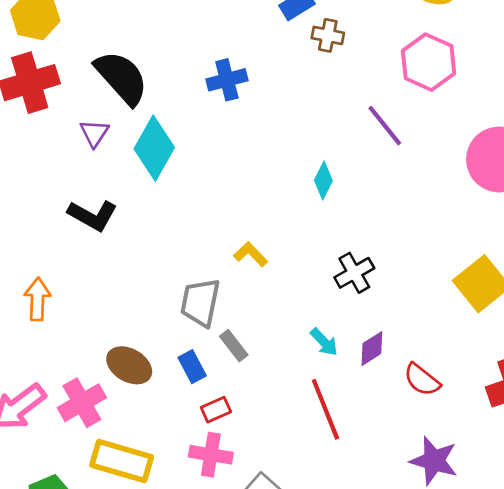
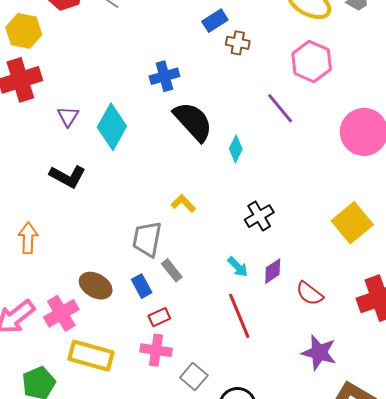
black semicircle: (122, 78) -> (193, 121), moved

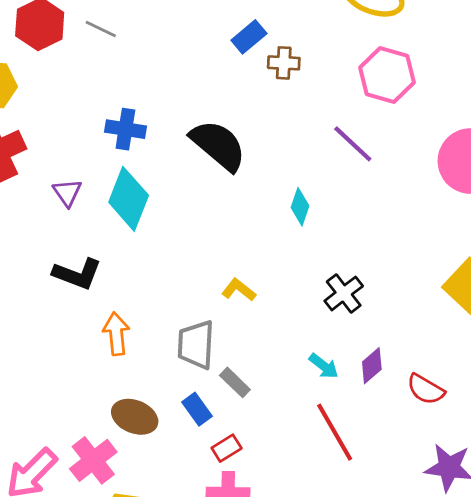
blue cross: (164, 76) -> (125, 129), moved, turned 32
black semicircle: (193, 121) -> (218, 145), moved
orange arrow: (28, 238) -> (116, 334), moved

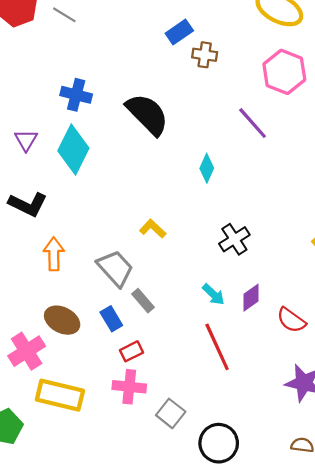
gray trapezoid: (196, 345) -> (115, 268), turned 129

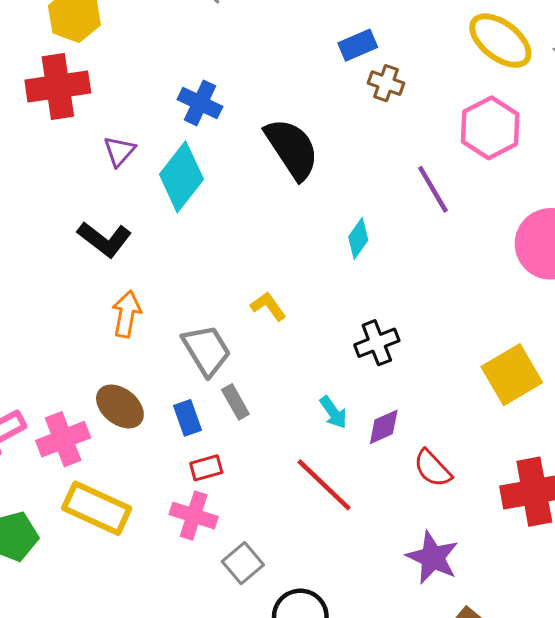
red line: (217, 347) -> (324, 485), turned -33

